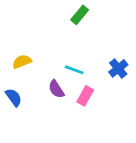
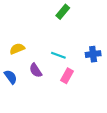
blue cross: (118, 68) -> (93, 54), turned 32
purple semicircle: (56, 89) -> (36, 70), moved

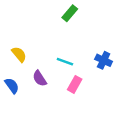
yellow semicircle: (17, 49) -> (19, 54), turned 72
blue cross: (93, 54) -> (104, 60), turned 32

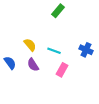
yellow semicircle: (19, 54) -> (30, 45), moved
blue semicircle: (12, 86) -> (10, 63), moved

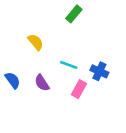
yellow semicircle: (30, 45) -> (36, 42), moved
blue cross: (86, 50) -> (99, 71), moved

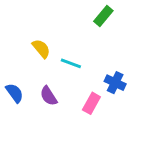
green rectangle: (74, 14) -> (103, 16), moved
cyan line: (69, 65) -> (71, 63), moved

